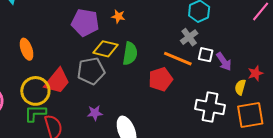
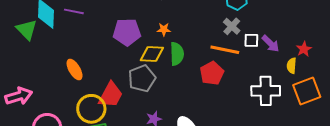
orange star: (118, 16) -> (164, 29), moved

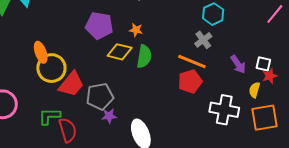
white square: (251, 40) -> (263, 64), moved
red pentagon: (212, 73) -> (190, 81), moved
gray pentagon: (142, 78) -> (100, 96), moved
yellow circle: (91, 109) -> (51, 68), moved

